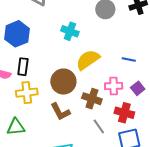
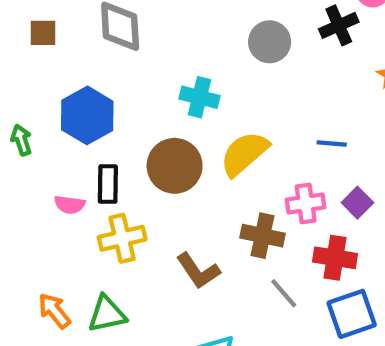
brown circle: (63, 82) -> (175, 166), moved

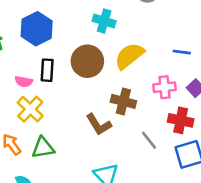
brown cross: (263, 236) -> (123, 101), moved
yellow cross: (122, 238) -> (30, 109), moved, turned -36

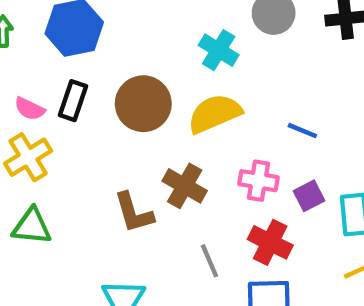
cyan cross: (104, 21) -> (219, 50), moved

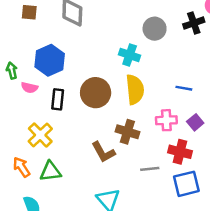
pink semicircle: (30, 109) -> (29, 88), moved
yellow semicircle: (215, 114) -> (135, 89), turned 120
gray line: (210, 261) -> (150, 169), turned -60

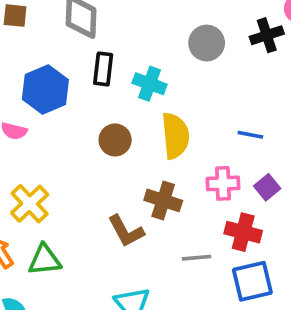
cyan cross: (130, 55) -> (150, 84), moved
brown circle: (96, 93) -> (115, 140), size x0.7
black rectangle: (58, 99) -> (103, 69), moved

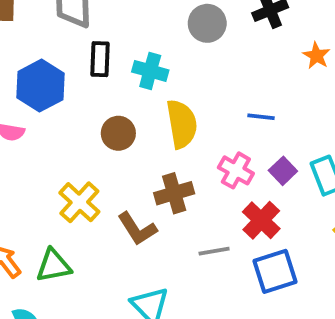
pink cross: (223, 183) -> (236, 170), turned 36
brown cross: (163, 200) -> (174, 193), turned -30
yellow cross: (30, 204) -> (79, 202), moved
red cross: (243, 232) -> (261, 220), turned 33

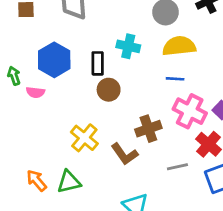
black rectangle: (100, 59) -> (98, 63), moved
blue line: (261, 117) -> (175, 79), moved
yellow semicircle: (182, 124) -> (179, 46), moved, turned -84
pink cross: (236, 170) -> (190, 111), size x1.4

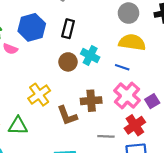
cyan cross: (128, 46) -> (90, 55), moved
black rectangle: (98, 63) -> (68, 29), moved

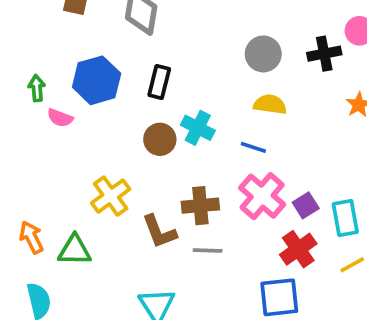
yellow semicircle: (132, 42) -> (270, 104), size x0.7
red cross: (135, 125) -> (298, 249), moved
gray line: (106, 136) -> (208, 251), moved

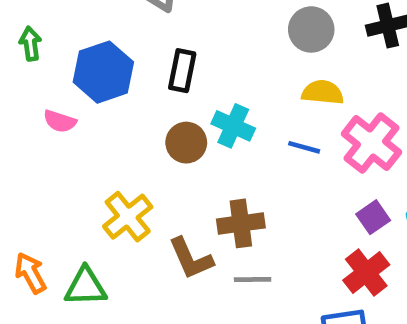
green arrow: (37, 88) -> (30, 44), moved
pink cross: (262, 196) -> (371, 143), moved

